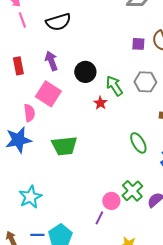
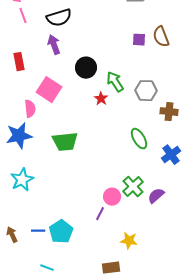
purple arrow: (51, 61) -> (54, 45), moved
gray hexagon: (145, 82) -> (146, 91), moved
cyan star: (30, 197) -> (22, 180), moved

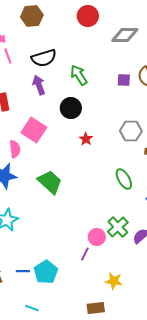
green arrow: (115, 82) -> (79, 75), moved
green trapezoid: (65, 142) -> (50, 182), turned -132

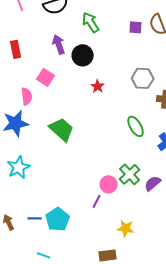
purple arrow: (39, 85) -> (59, 44), moved
pink square: (34, 130) -> (46, 77), size x0.7

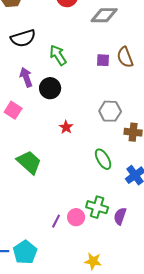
red star: (98, 86) -> (66, 127), moved
green cross: (130, 174) -> (97, 207), turned -30
purple semicircle: (153, 183) -> (120, 216), turned -30
purple line: (97, 201) -> (56, 221), moved

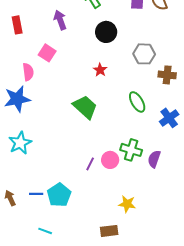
black circle: (50, 88) -> (106, 32), moved
green trapezoid: (29, 162) -> (85, 107), moved

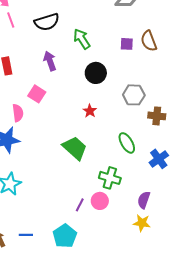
green cross: (131, 150) -> (110, 178), moved
cyan pentagon: (59, 195) -> (65, 236), moved
yellow star: (127, 204) -> (142, 223), moved

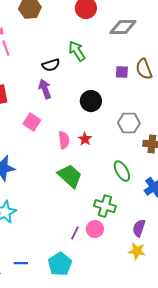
black semicircle: (47, 22) -> (51, 65), moved, size x0.7
green arrow: (82, 39) -> (77, 51), moved
pink semicircle: (18, 113) -> (64, 140), moved

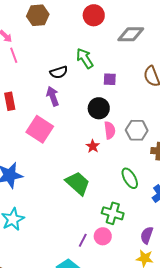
purple square: (122, 72) -> (110, 79), moved
pink square: (32, 122) -> (40, 129), size x1.5
pink semicircle: (64, 140) -> (110, 130), moved

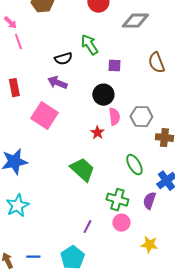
purple arrow: (53, 96) -> (57, 83), turned -48
purple semicircle: (147, 235) -> (149, 201), moved
pink circle: (103, 236) -> (121, 223), moved

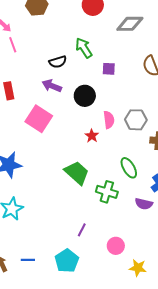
black circle: (103, 95) -> (85, 96), moved
green cross: (117, 200) -> (107, 192), moved
purple semicircle: (149, 201) -> (144, 204), turned -96
pink circle: (121, 223) -> (116, 246), moved
yellow star: (149, 245) -> (138, 268), moved

